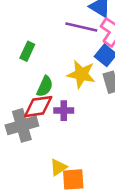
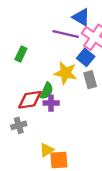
green semicircle: (45, 86) -> (47, 91), moved
gray cross: (22, 125) -> (19, 125), moved, size x0.6

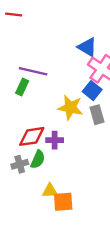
purple line: (66, 34) -> (33, 71), moved
green semicircle: (47, 91) -> (38, 159), moved
yellow triangle: (47, 150) -> (50, 191), turned 32

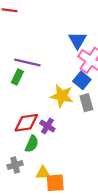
blue triangle: (87, 47) -> (77, 40), turned 30
purple cross: (55, 140) -> (47, 126), turned 32
gray cross: (20, 164) -> (15, 165), moved

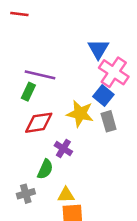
red diamond: (26, 123) -> (39, 123), moved
yellow triangle: (43, 173) -> (66, 195), moved

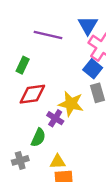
purple line: (40, 75) -> (48, 35), moved
yellow star: (80, 114) -> (71, 104), moved

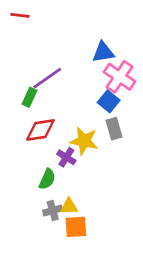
blue triangle: (88, 25) -> (103, 52), turned 50
purple line: (48, 35) -> (47, 78), moved, turned -48
gray cross: (20, 160) -> (53, 210), moved

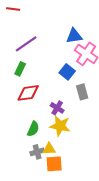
purple line: (47, 78) -> (26, 44), moved
blue square: (109, 101) -> (67, 72), moved
yellow star: (84, 141) -> (60, 126), moved
purple cross: (66, 157) -> (57, 108), moved

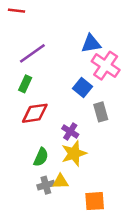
yellow star: (60, 126) -> (74, 153), turned -30
orange square: (54, 164) -> (95, 201), moved

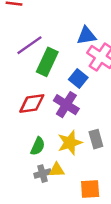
green rectangle: (25, 84) -> (47, 62), moved, size x1.6
gray rectangle: (101, 112) -> (96, 139), moved
purple cross: (70, 131) -> (66, 105), moved, size x1.5

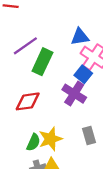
blue square: (78, 78) -> (83, 74), moved
purple cross: (66, 105) -> (74, 94), moved
yellow star: (70, 143) -> (50, 139), moved

